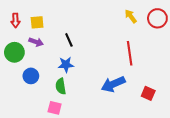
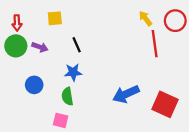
yellow square: (37, 22) -> (55, 18), moved
green circle: (14, 52) -> (16, 46), moved
red line: (130, 53) -> (155, 44), moved
red square: (148, 93) -> (165, 104), size x1.6

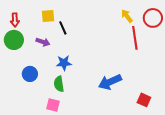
black line: (77, 45) -> (63, 28), moved
purple arrow: (40, 47) -> (43, 42), moved
red square: (165, 104) -> (144, 100), moved, size x0.6

